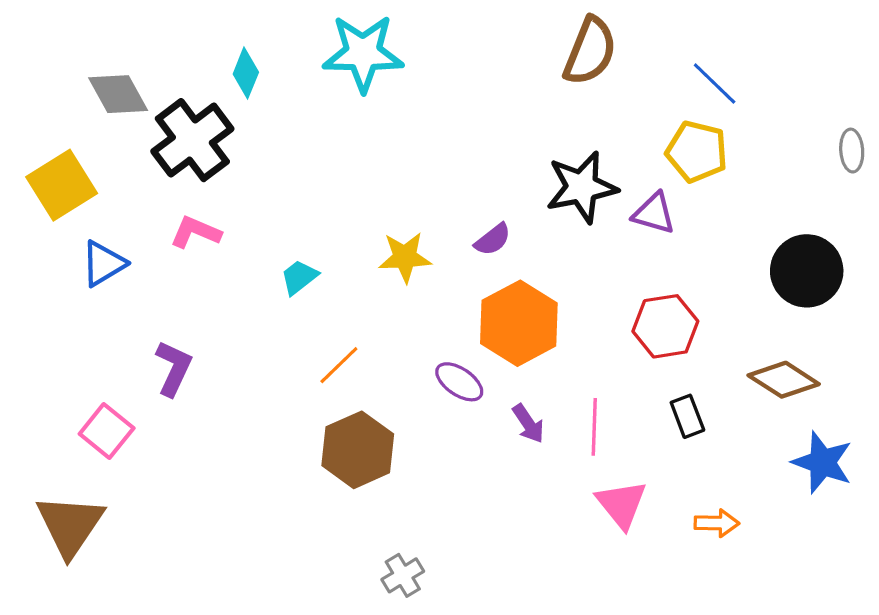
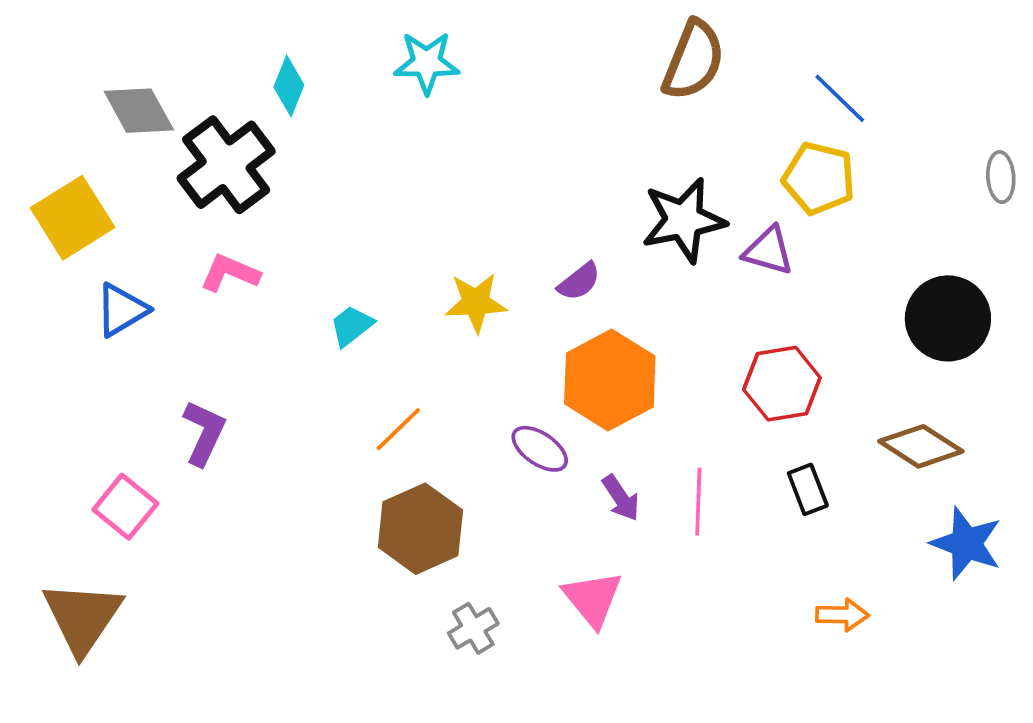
cyan star: (363, 53) -> (427, 63), size x0.7
pink triangle: (621, 504) -> (593, 599), moved
gray cross: (403, 575) -> (473, 628), moved

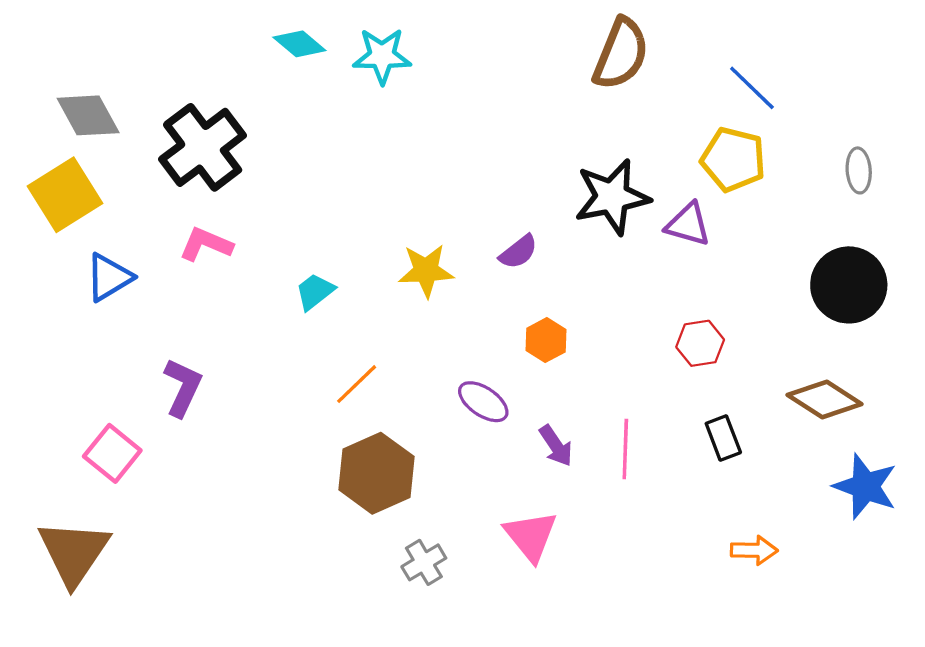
cyan diamond: (289, 86) -> (299, 44), moved, turned -72
gray diamond: (139, 111) -> (88, 115), moved
gray ellipse: (1001, 177) -> (859, 170), moved
orange hexagon: (610, 380) -> (546, 340), size x0.5
red hexagon: (782, 384) -> (700, 343), size x0.7

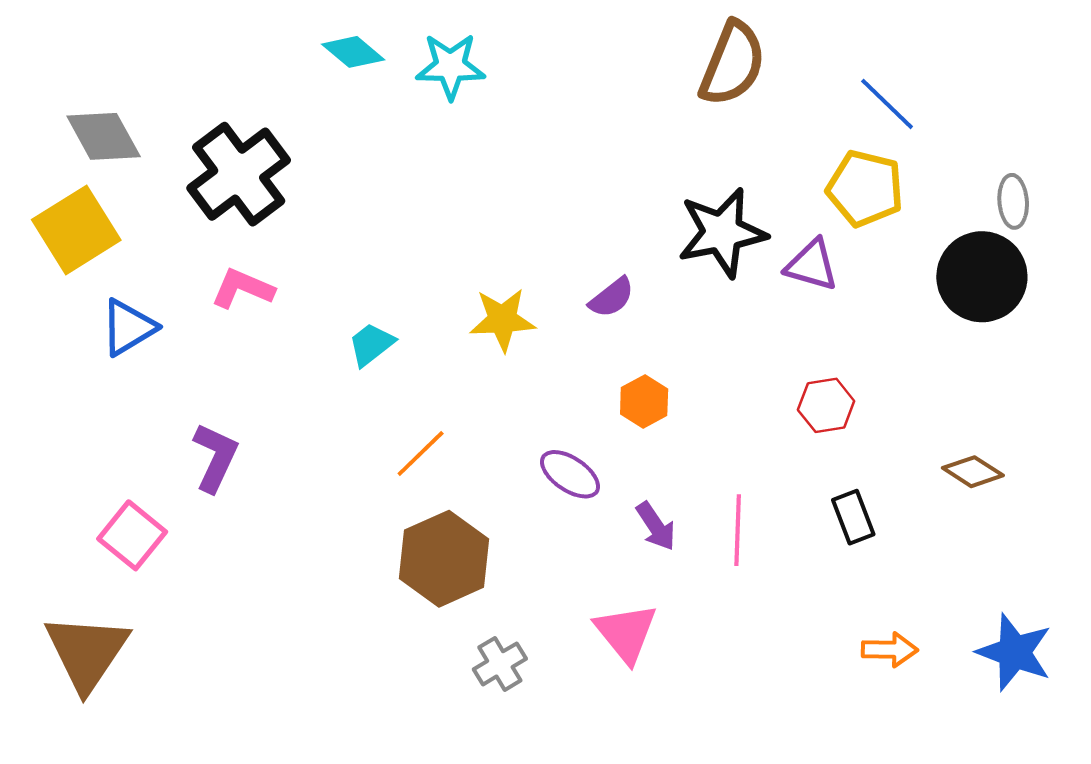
black circle: (849, 285) -> (982, 277), moved
brown diamond: (825, 399) -> (973, 472), size x0.7
blue star: (865, 486) -> (1014, 652), moved

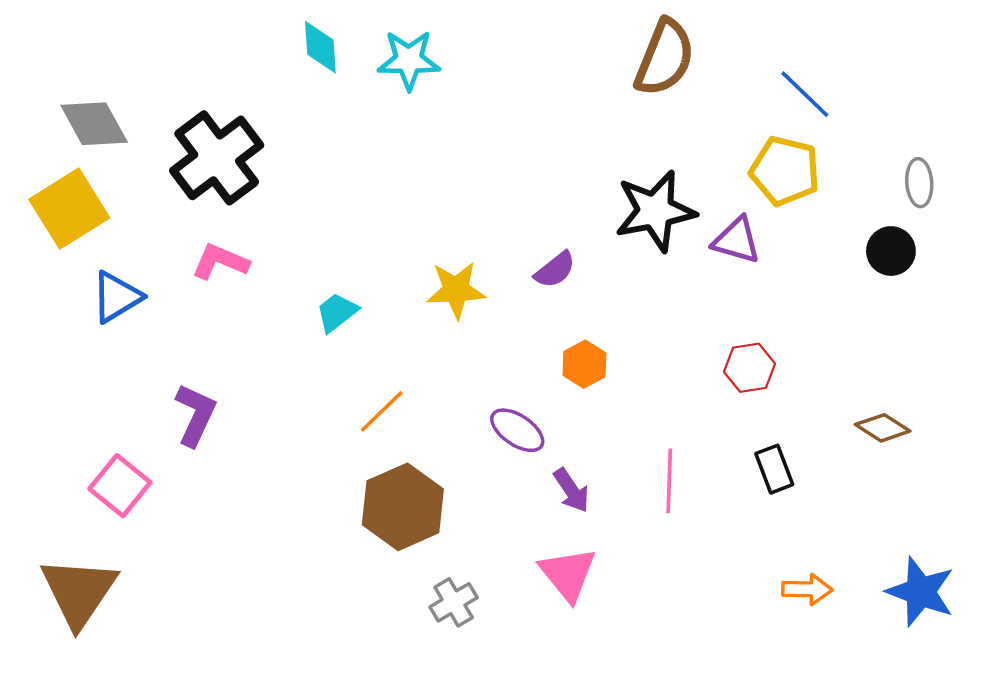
cyan diamond: (353, 52) -> (320, 47), turned 46
black circle: (982, 277) -> (891, 251), size x0.6
purple arrow: (656, 526) -> (571, 490), moved

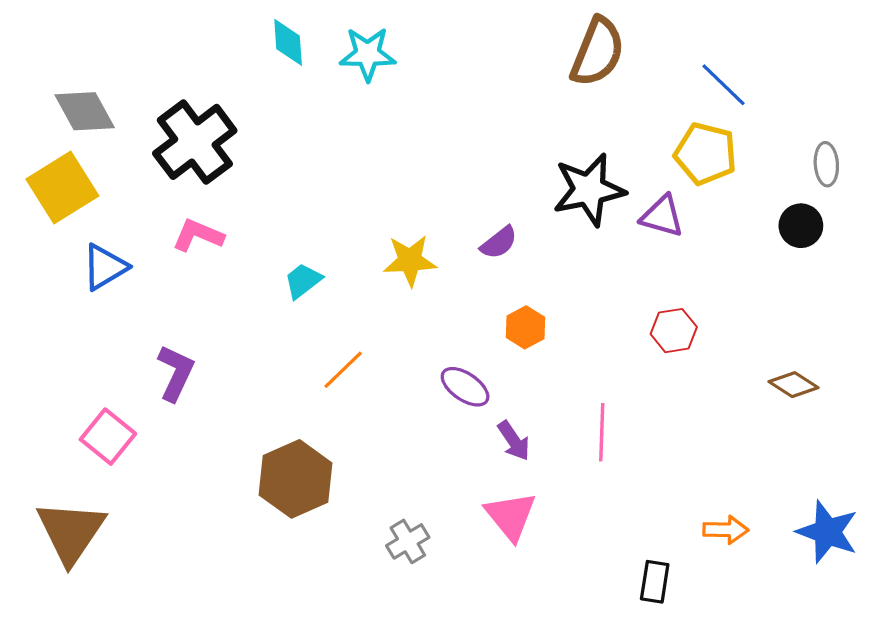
black rectangle: (774, 469) -> (655, 582), moved, turned 30
brown hexagon: (403, 507) -> (295, 479), moved

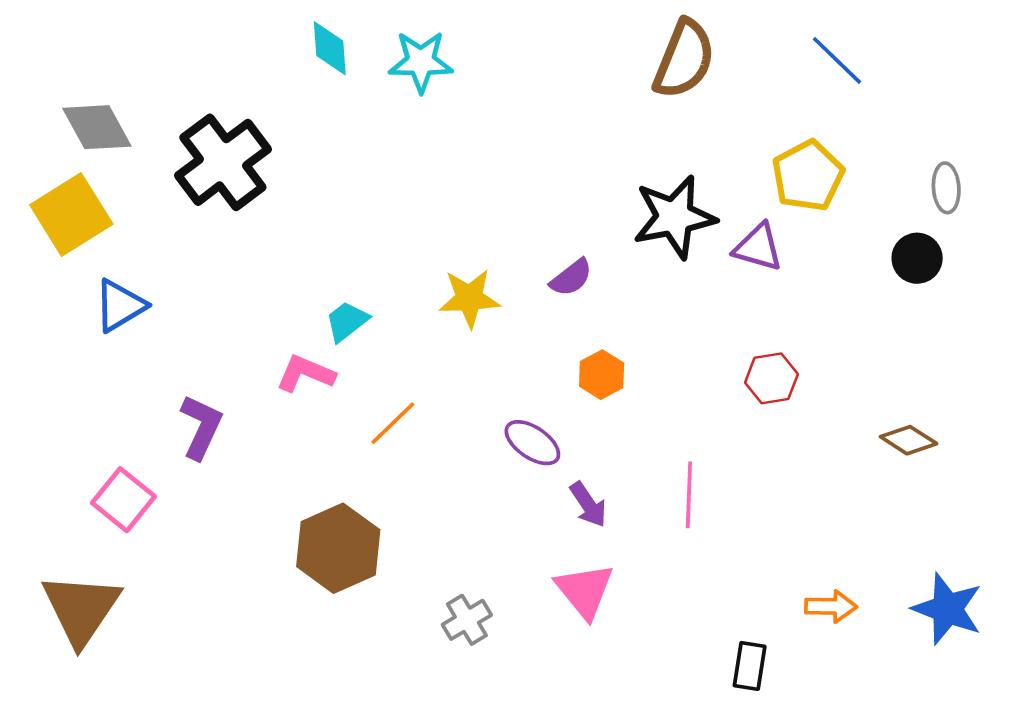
blue line: (724, 85) -> (837, 60), moved
yellow pentagon: (706, 154) -> (808, 176), turned 30
pink L-shape: (198, 235) -> (306, 373), moved

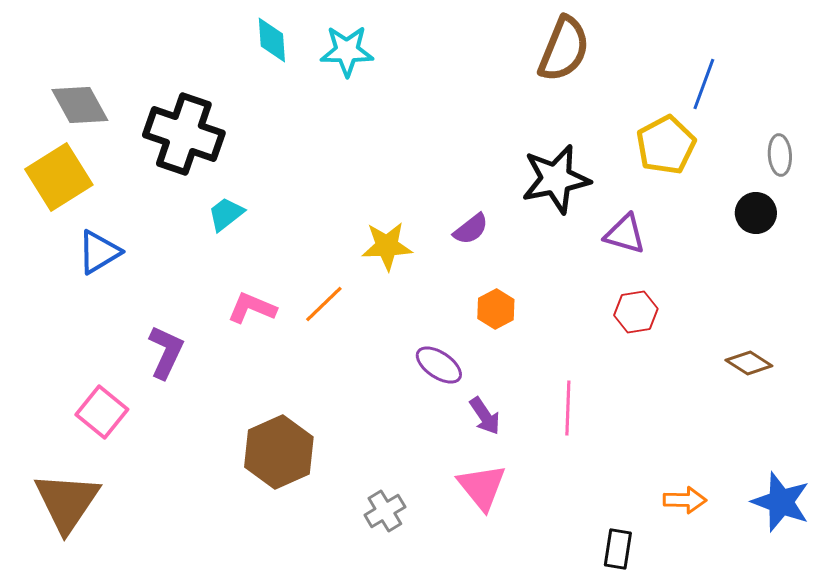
blue line: (837, 60) -> (704, 84), moved, turned 66
black cross: (223, 162) -> (184, 134), turned -34
purple triangle: (758, 247) -> (625, 234), moved
cyan trapezoid: (347, 321) -> (226, 214), moved
orange line: (393, 423) -> (324, 304), moved

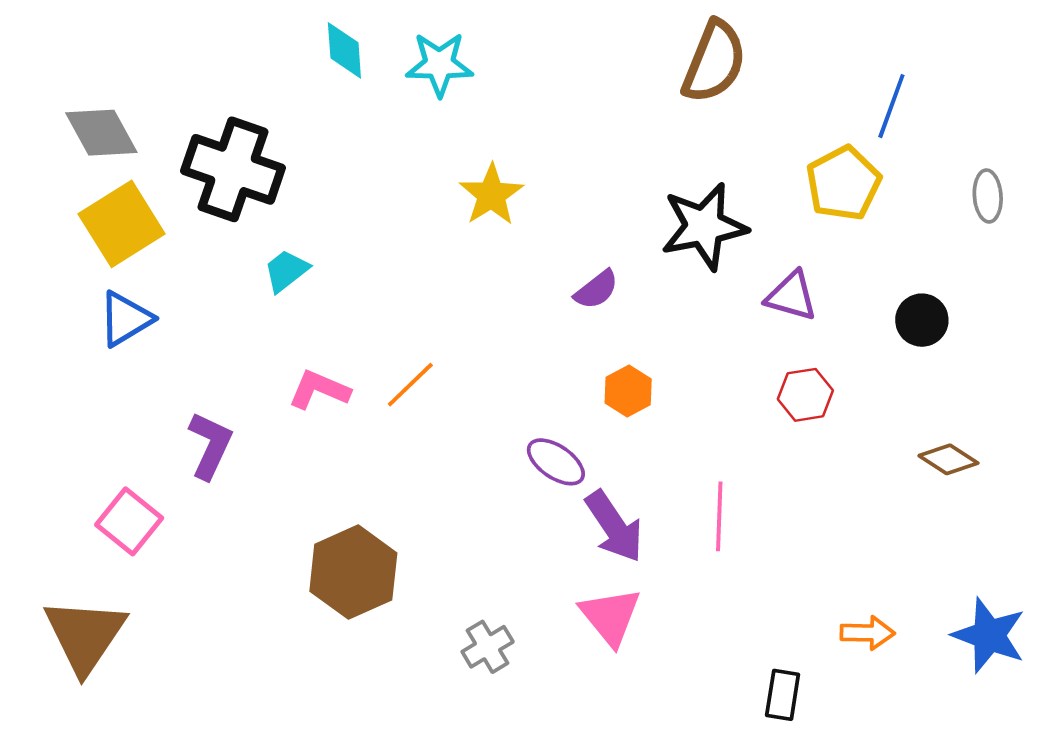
yellow square: (59, 177) -> (122, 224), moved
black circle: (756, 213) -> (922, 320), moved
yellow star: (387, 246) -> (491, 195), moved, turned -30
purple arrow: (485, 416) -> (614, 526), size x1.5

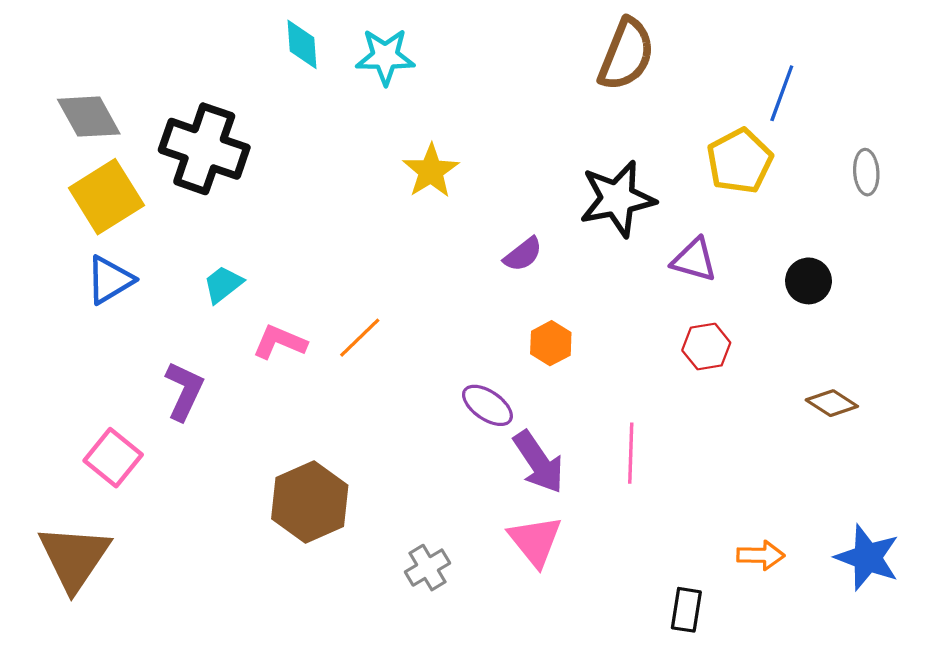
cyan trapezoid: (286, 271) -> (223, 284), moved

